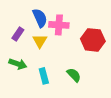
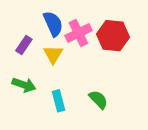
pink cross: (59, 25) -> (78, 33), turned -30
red hexagon: (93, 40) -> (113, 36), moved

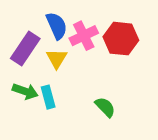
purple rectangle: (24, 45) -> (25, 49), size x1.6
cyan rectangle: (58, 101) -> (48, 97), moved

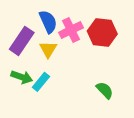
cyan rectangle: (48, 97) -> (41, 82), turned 54
green semicircle: (105, 107) -> (105, 90), moved

